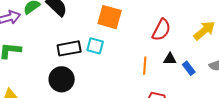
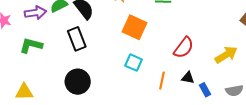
cyan square: (95, 46) -> (134, 63), moved
black rectangle: (69, 48) -> (77, 39), moved, turned 70

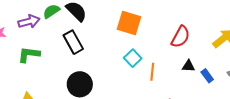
cyan square: (134, 63) -> (133, 58), turned 30
orange line: (162, 80) -> (152, 72), moved

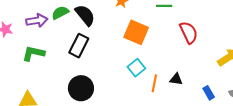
red semicircle: (180, 37) -> (189, 33), moved, turned -60
black rectangle: (73, 42) -> (79, 46), turned 50
black triangle: (188, 66) -> (176, 79), moved

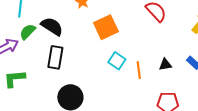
orange square: (136, 32) -> (106, 27), turned -30
black triangle: (176, 79) -> (165, 65), moved

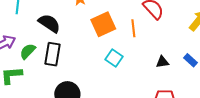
green semicircle: (28, 32) -> (28, 51), moved
orange line: (139, 70) -> (133, 28), moved

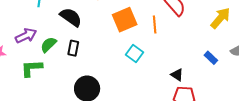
black rectangle: (52, 54) -> (73, 48), size x0.7
black triangle: (162, 62) -> (177, 75), moved, turned 40

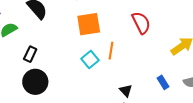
orange line: (155, 24) -> (111, 51), moved
black rectangle: (73, 48) -> (30, 54), moved

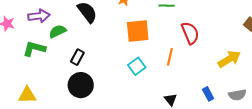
orange line: (111, 51) -> (170, 57), moved

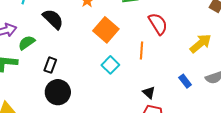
orange square: (138, 31) -> (106, 30), turned -35

